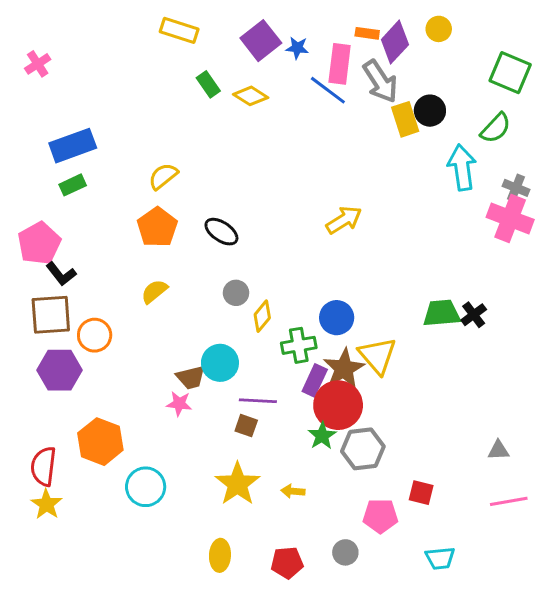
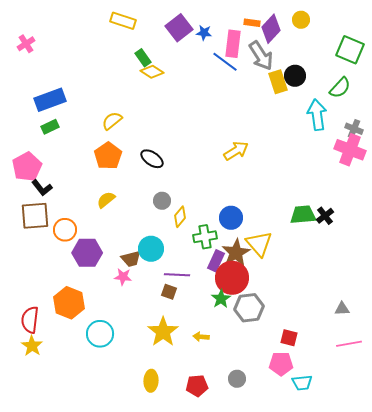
yellow diamond: (251, 96) -> (152, 72), moved
purple hexagon: (60, 370) -> (87, 253), moved
pink pentagon: (380, 516) -> (281, 364), moved

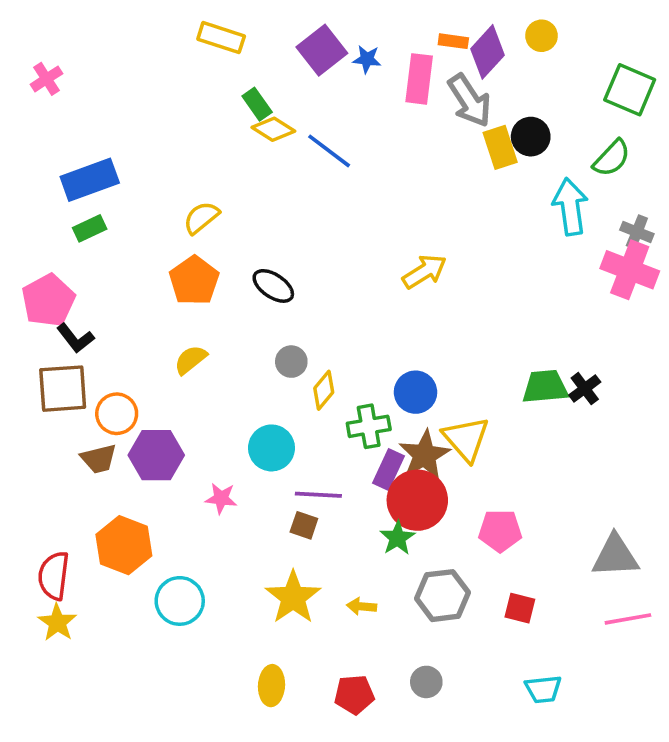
blue line: (225, 62) -> (329, 151), moved
brown trapezoid: (131, 259) -> (99, 459), moved
gray hexagon: (249, 308) -> (442, 596), moved
gray triangle: (342, 309) -> (615, 556), size x1.8
pink pentagon: (281, 364) -> (500, 531), moved

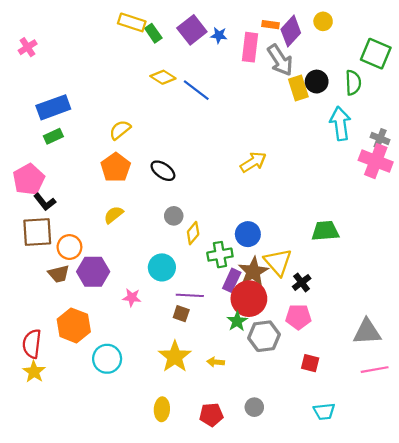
green rectangle: (257, 104) -> (153, 33), moved
green semicircle: (612, 158) -> (353, 83), moved, turned -45
black cross: (585, 389) -> (302, 282), moved
gray hexagon: (442, 596) -> (264, 336), moved

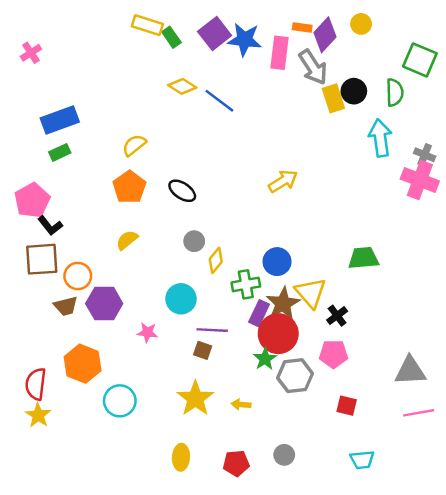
blue star: (219, 35) -> (245, 40), size x1.8

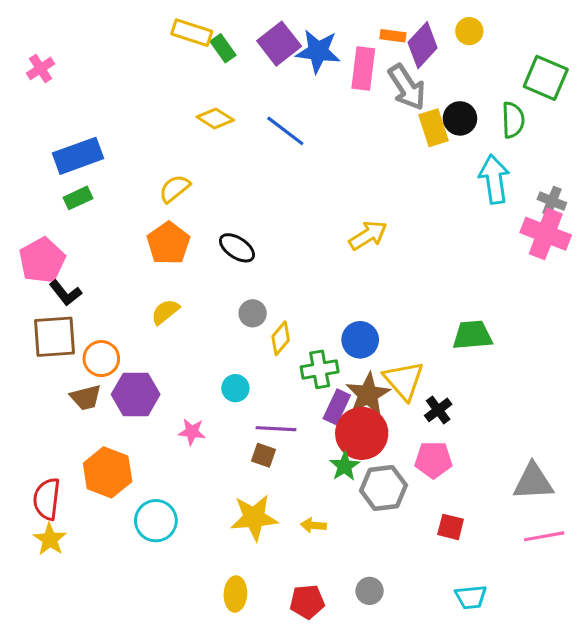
yellow diamond: (182, 86) -> (215, 118), moved
cyan circle: (181, 299) -> (235, 388), size x0.7
yellow star: (195, 398) -> (254, 518), turned 30

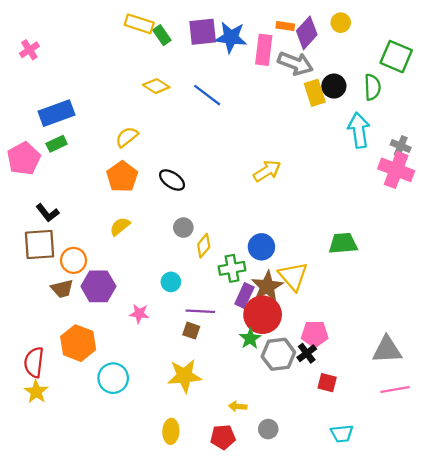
purple square: (279, 44) -> (203, 32), turned 32
gray arrow: (407, 87) -> (295, 63), turned -36
pink pentagon: (42, 260) -> (24, 158), moved
black cross: (438, 410) -> (307, 353), moved
yellow arrow: (313, 525) -> (238, 406), moved

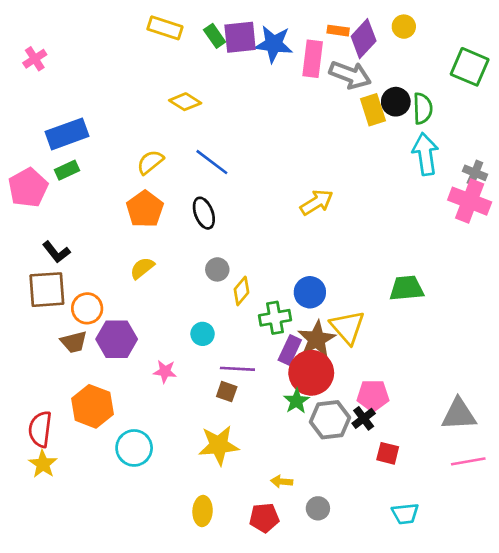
green rectangle: (162, 35) -> (215, 36), moved
green semicircle: (372, 87) -> (423, 108), moved
blue line: (207, 95) -> (212, 162), moved
black ellipse: (172, 180) -> (204, 213), turned 35

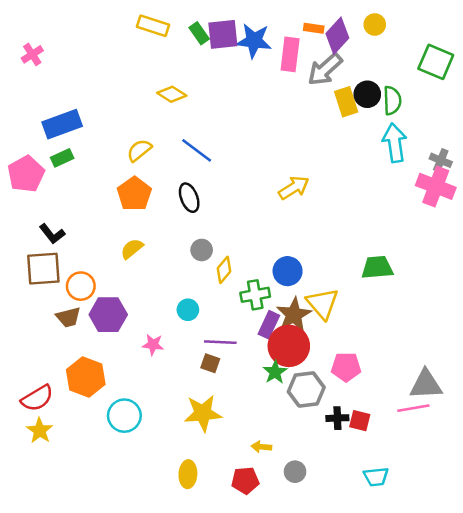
gray arrow: (350, 75) -> (325, 69), turned 117
black cross: (364, 418) -> (337, 418), moved, turned 35
red semicircle: (40, 429) -> (37, 398), turned -128
pink line: (468, 461) -> (413, 408), moved

